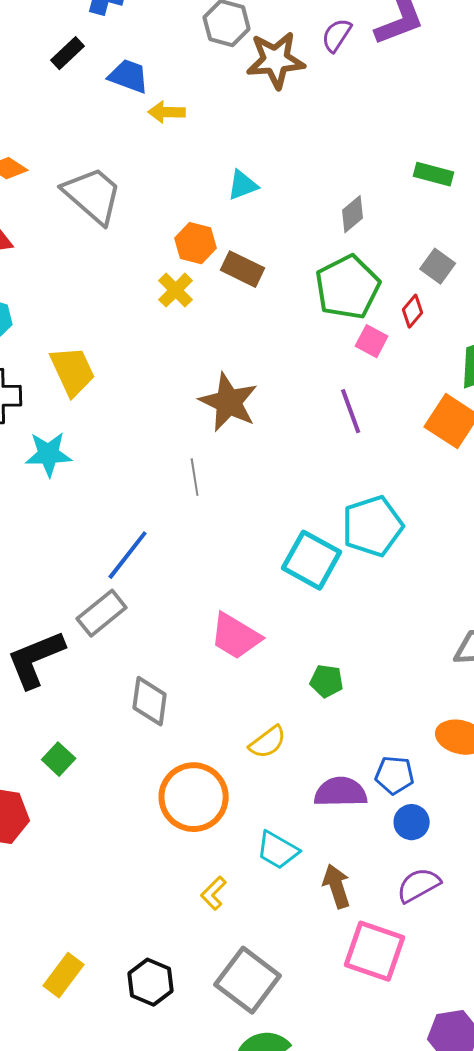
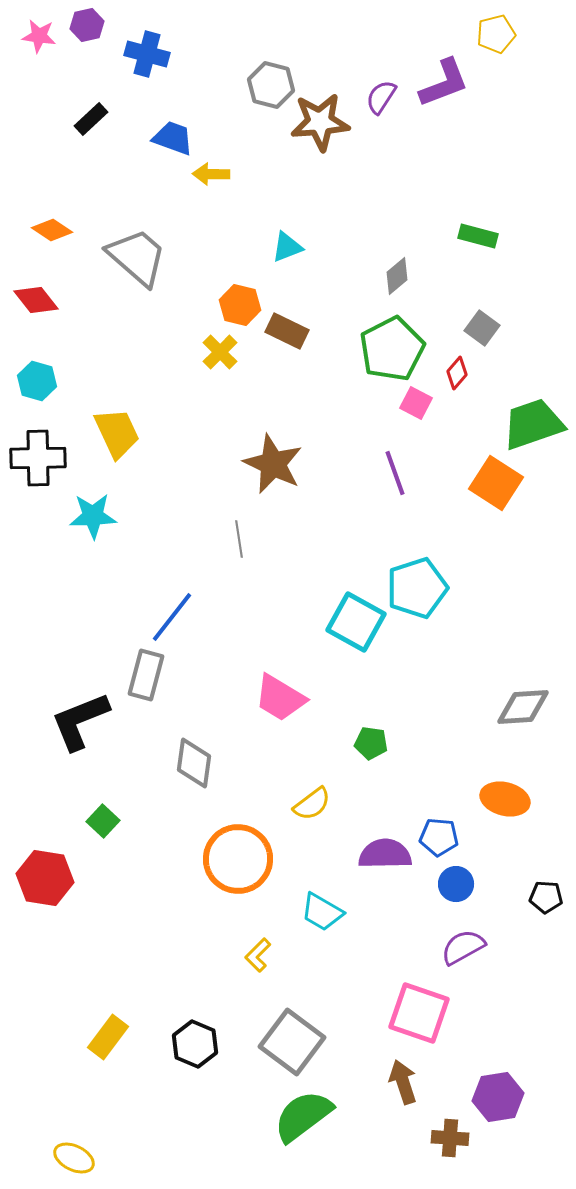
black rectangle: (68, 53) -> (91, 119), moved
gray rectangle: (102, 613) -> (146, 675), turned -36
brown arrow: (337, 886) -> (403, 1082), moved

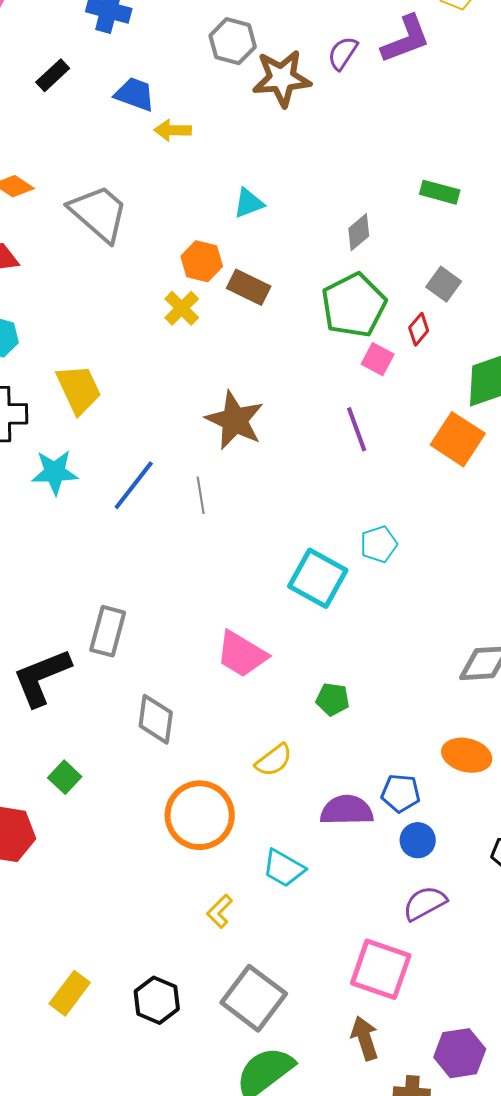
cyan pentagon: (417, 588) -> (379, 544), size x0.6
blue line: (172, 617) -> (134, 485), moved

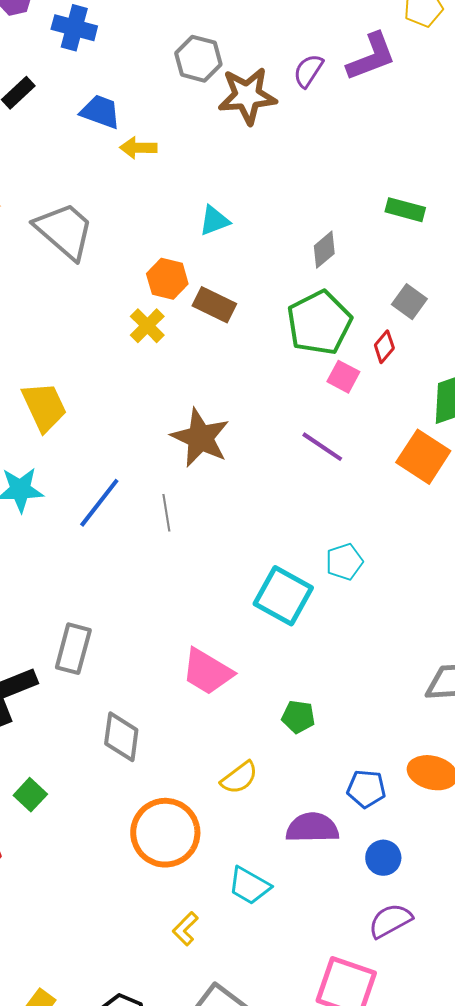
purple line: (357, 429) -> (322, 447), turned -36
blue pentagon: (401, 793) -> (366, 789), moved

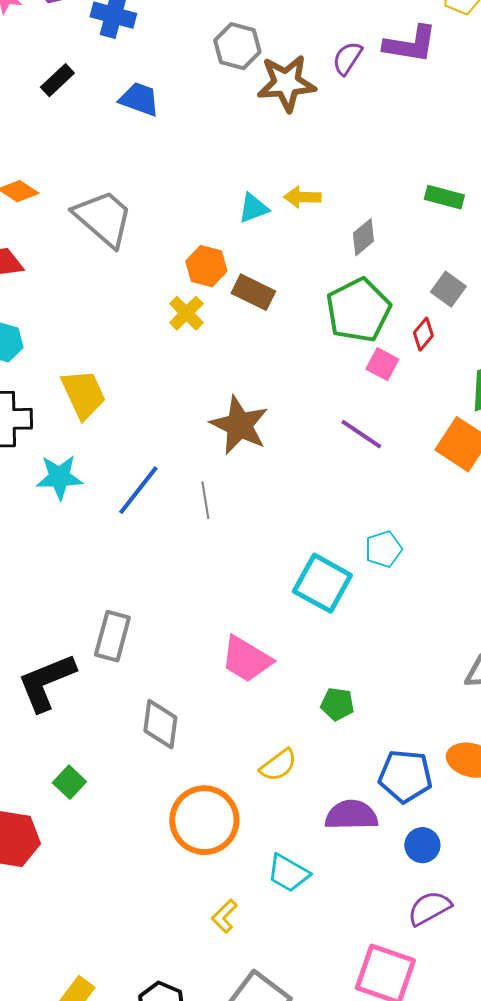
purple L-shape: (371, 57) -> (410, 44), turned 30
yellow arrow: (138, 148) -> (302, 197), moved
blue pentagon: (366, 789) -> (405, 776), size x1.4

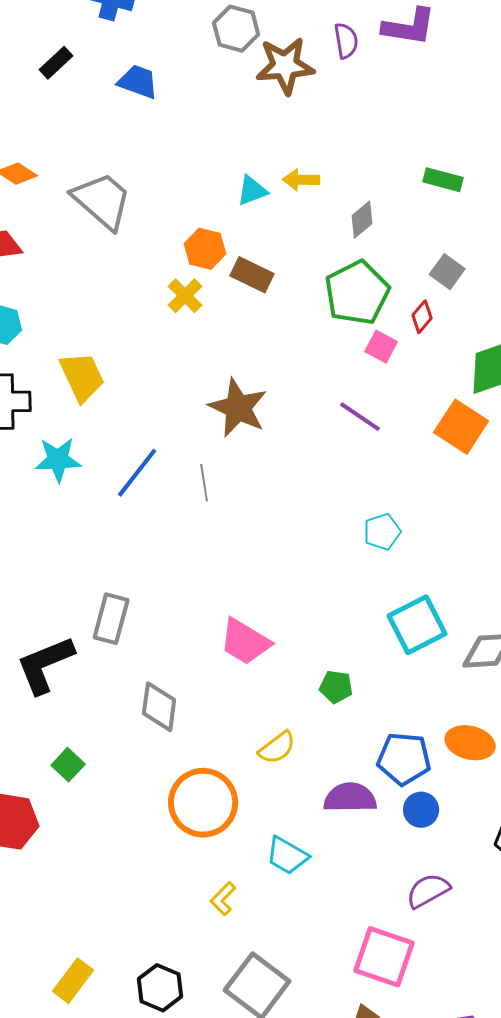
purple semicircle: (347, 58) -> (346, 41), turned 138
cyan square: (322, 583) -> (417, 625), moved, turned 34
blue circle: (422, 845) -> (421, 810), moved

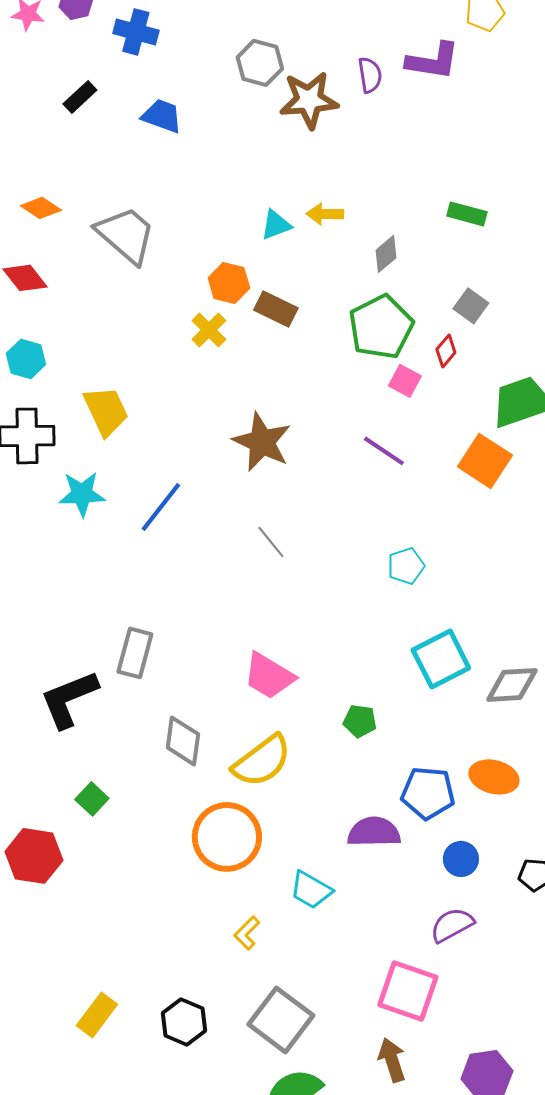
gray line: (204, 483) -> (271, 542), moved, turned -30
yellow semicircle: (277, 748) -> (262, 761), moved, size x1.6
blue circle: (421, 810) -> (461, 859), moved

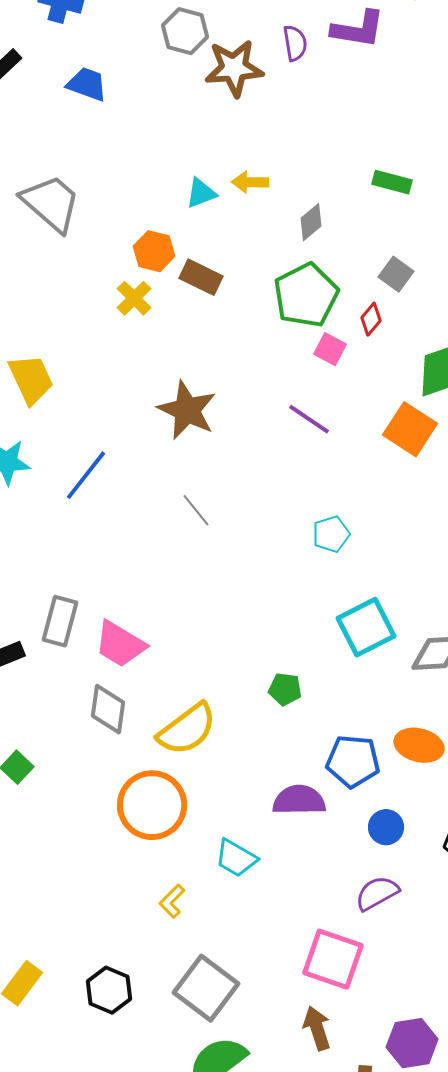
pink trapezoid: (269, 676) -> (120, 644), moved

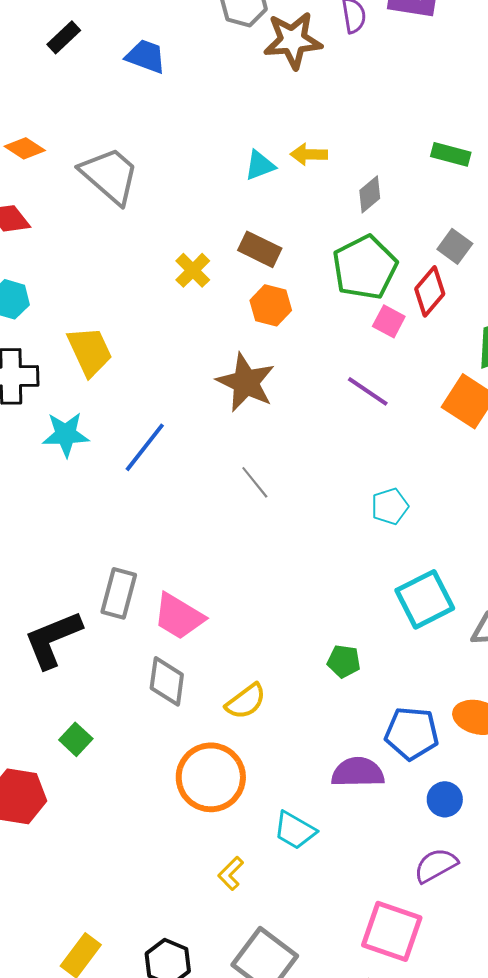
orange hexagon: (154, 251) -> (271, 305), moved
red diamond: (371, 319) -> (430, 291), size x1.5
yellow semicircle: (187, 729) -> (246, 701), size x0.7

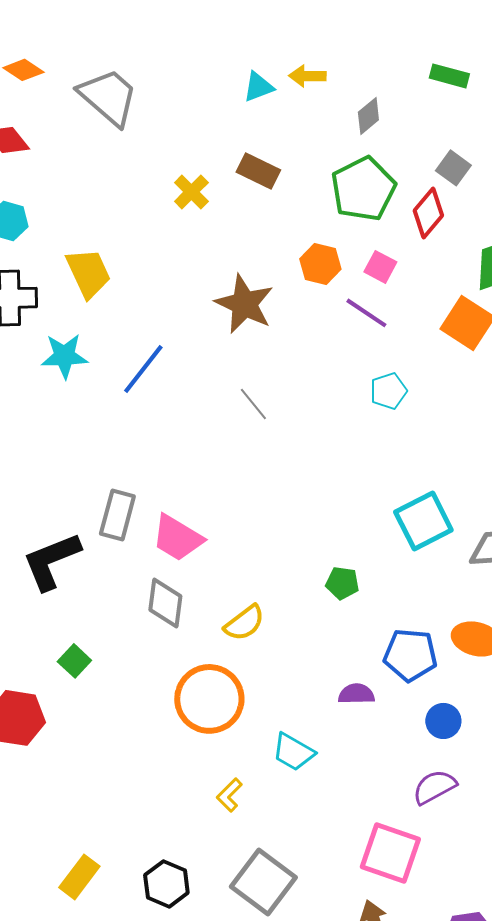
orange hexagon: (271, 305) -> (320, 264), moved
pink square: (389, 321) -> (380, 267), moved
cyan pentagon: (390, 506) -> (388, 391), moved
purple semicircle: (358, 772) -> (356, 694), size x0.7

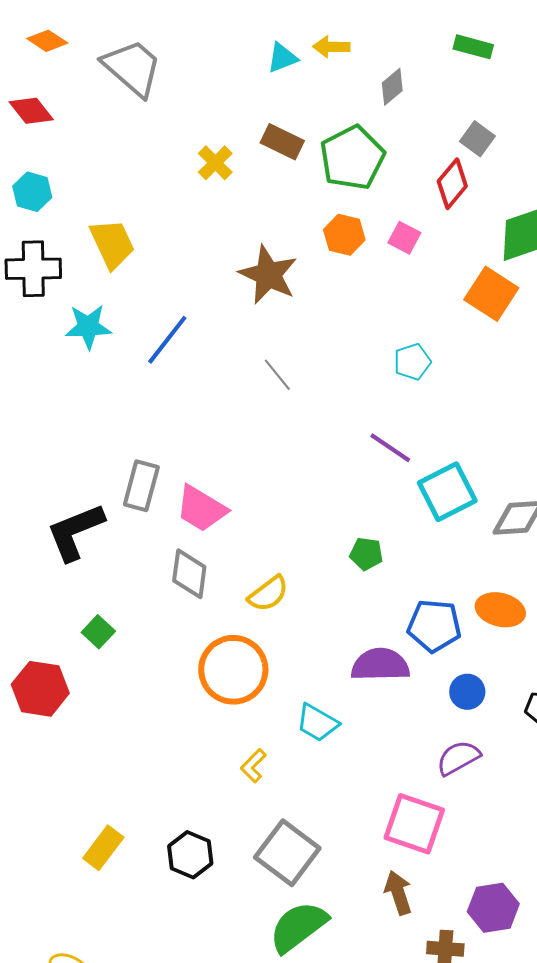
green pentagon: (363, 189) -> (352, 158), moved
purple line: (366, 313) -> (390, 448), moved
purple semicircle: (356, 694) -> (380, 665), size x1.6

